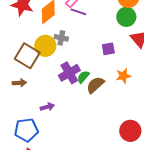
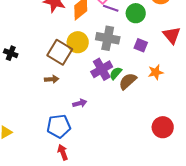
green circle: (126, 17) -> (136, 13), moved
gray cross: (61, 38) -> (108, 38), moved, size x1.6
purple square: (108, 49) -> (141, 45), turned 32

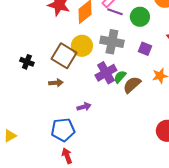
black cross: (11, 53) -> (27, 62), moved

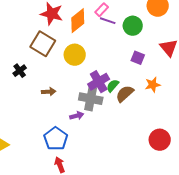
gray cross: (112, 42) -> (91, 99), moved
brown square: (64, 56) -> (43, 44), moved
black cross: (27, 62) -> (20, 71), turned 32
blue pentagon: (63, 130) -> (56, 139), turned -30

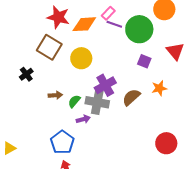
orange diamond: (78, 21) -> (84, 24), turned 35
green circle: (133, 26) -> (139, 29), size x1.4
green semicircle: (113, 86) -> (74, 101), moved

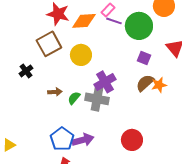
brown square: (49, 47) -> (49, 44), turned 30
brown semicircle: (131, 97) -> (145, 83), moved
purple arrow: (83, 119) -> (83, 140), moved, size x1.5
red circle: (166, 143) -> (132, 140), moved

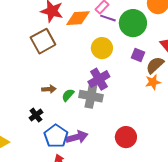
yellow circle: (81, 55) -> (102, 48), moved
black cross: (26, 71) -> (36, 115), moved
brown semicircle: (145, 83) -> (155, 65), moved

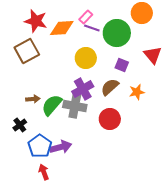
brown semicircle: (155, 65) -> (110, 87), moved
green semicircle: (68, 95) -> (52, 105), size x1.6
red circle: (126, 137) -> (110, 119), moved

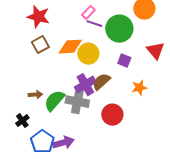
orange diamond: (62, 28) -> (70, 47), moved
brown square: (27, 51) -> (40, 45), moved, size x0.7
brown semicircle: (110, 87) -> (101, 82), moved

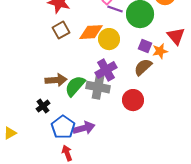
brown semicircle: (101, 82) -> (143, 67), moved
orange star: (139, 88) -> (160, 51), moved
brown arrow: (35, 95) -> (56, 80), size x1.5

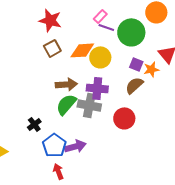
purple cross: (106, 70) -> (97, 88), turned 35
brown arrow: (56, 80) -> (66, 84), moved

